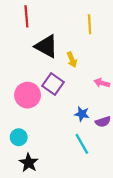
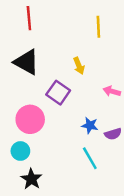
black triangle: (46, 46) -> (27, 62), moved
pink circle: (28, 95) -> (30, 119), moved

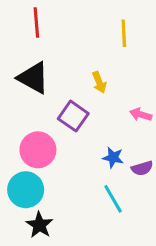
cyan circle: (20, 151) -> (26, 190), size x1.5

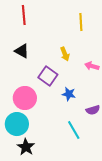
black triangle: (33, 78) -> (22, 51), size x0.7
pink arrow: (141, 115) -> (92, 66), moved
blue star: (113, 158) -> (69, 94), moved

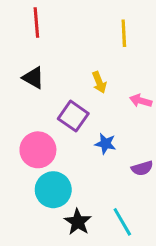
cyan circle: (17, 124) -> (53, 190), moved
cyan line: (74, 130) -> (122, 222), moved
black star: (26, 147) -> (78, 222), moved

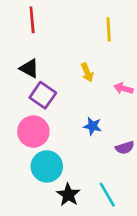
purple square: (73, 116) -> (43, 95), moved

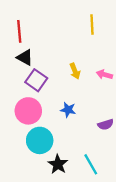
red line: (32, 20) -> (19, 31), moved
yellow arrow: (87, 72) -> (75, 71), moved
blue star: (93, 126) -> (68, 110), moved

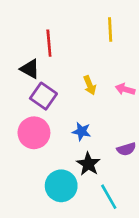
red line: (19, 31) -> (49, 43), moved
cyan circle: (40, 140) -> (61, 186), moved
black star: (58, 164) -> (88, 164), moved

